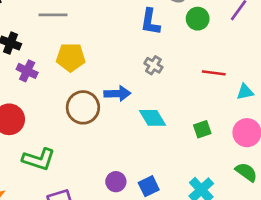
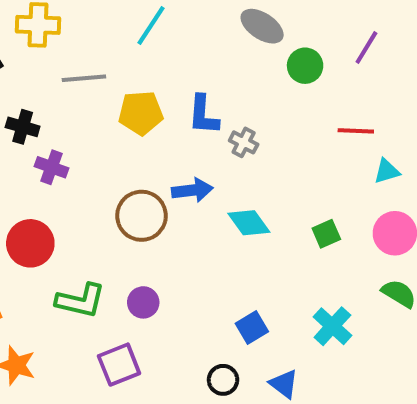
blue L-shape: (150, 22) -> (203, 115), moved
yellow pentagon: (71, 57) -> (141, 113), moved
red line: (214, 73) -> (356, 131), moved
purple circle: (116, 182) -> (143, 302), moved

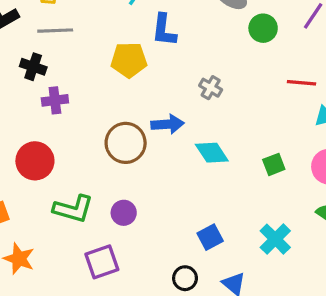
gray line: (84, 78) -> (55, 31), moved
blue L-shape: (203, 115) -> (164, 30), moved
purple cross: (51, 167) -> (55, 100), turned -30

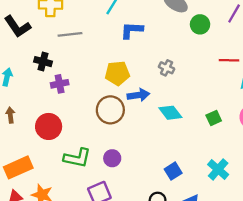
blue L-shape: (164, 30) -> (132, 30), turned 90
gray line: (55, 31) -> (70, 34), moved
yellow pentagon: (129, 60) -> (117, 73), moved

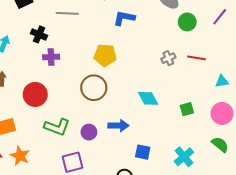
red line: (229, 60) -> (196, 58), moved
gray cross: (167, 68) -> (168, 58), moved, turned 32
blue arrow: (138, 95) -> (118, 126), moved
blue square: (173, 171) -> (143, 152), turned 35

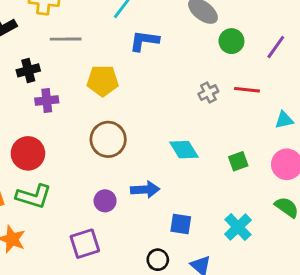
purple line: (220, 17) -> (276, 47), moved
black cross: (39, 34) -> (28, 70), turned -35
yellow pentagon: (105, 55) -> (103, 81), moved
green L-shape: (57, 127) -> (34, 196), moved

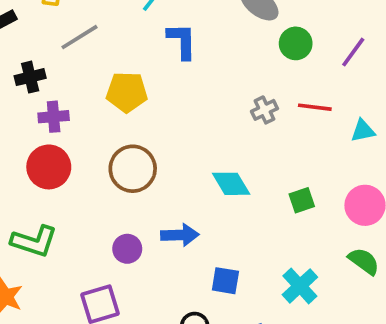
gray line: (66, 39) -> (79, 37), turned -32
blue L-shape: (144, 41) -> (182, 41), turned 80
cyan triangle: (284, 120) -> (363, 131), moved
red circle: (28, 153) -> (49, 167), moved

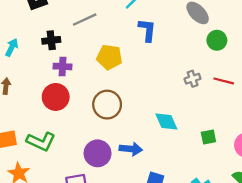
purple circle: (127, 249) -> (98, 153), size x1.5

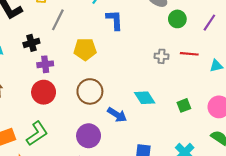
gray line: (85, 20) -> (58, 20), turned -30
gray cross: (193, 79) -> (161, 56), turned 32
green L-shape: (41, 141) -> (37, 133), turned -50
blue arrow: (131, 149) -> (117, 115), moved, turned 36

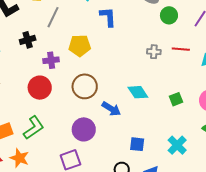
purple cross: (45, 64) -> (51, 60), moved

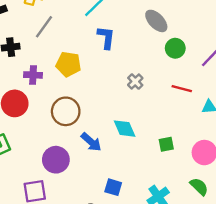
gray cross: (154, 52) -> (135, 81), moved, turned 32

